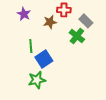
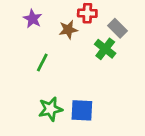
green line: (31, 46) -> (42, 62), turned 32
blue square: (44, 59) -> (82, 110), moved, turned 36

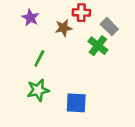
green star: (50, 109) -> (38, 90), moved

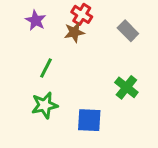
red cross: (81, 13) -> (82, 14), moved, turned 30
green cross: (98, 46) -> (126, 87), moved

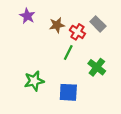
red cross: (82, 14) -> (77, 32), moved
green line: (46, 68) -> (68, 52), moved

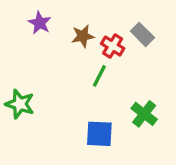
green cross: (97, 67) -> (144, 114), moved
green star: (34, 81) -> (20, 104), moved, turned 30

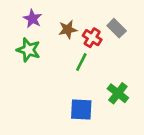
green star: (20, 104) -> (28, 50), moved

